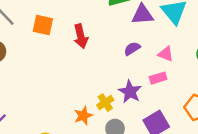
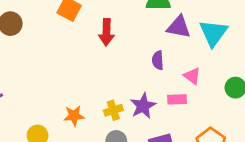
purple semicircle: (132, 49) -> (158, 60), turned -77
orange star: (83, 116) -> (74, 116), moved

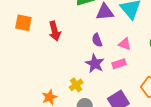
purple star: (143, 106) -> (95, 64), moved

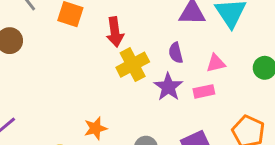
pink triangle: (125, 44) -> (216, 63), turned -40
yellow cross: (76, 85) -> (133, 65), moved, size x1.5

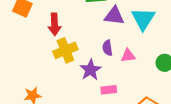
purple semicircle: (176, 53) -> (107, 48), moved
pink rectangle: (204, 91) -> (109, 90), moved

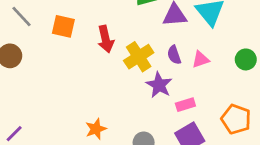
yellow cross: (65, 50) -> (139, 57), moved

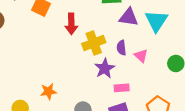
pink triangle: (201, 59) -> (141, 56), turned 48

